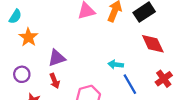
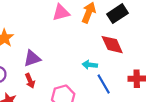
red diamond: (153, 44) -> (112, 45), moved
red cross: (164, 79) -> (137, 79), turned 35

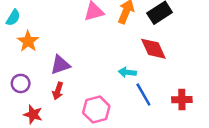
red cross: (137, 79) -> (182, 100), moved
red arrow: (30, 81) -> (58, 91), turned 40

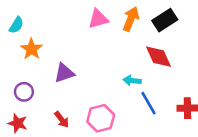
red arrow: (58, 91) -> (62, 119), moved, turned -56
red star: (33, 114) -> (18, 123), moved

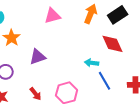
pink triangle: (98, 19) -> (53, 16), moved

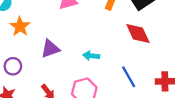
cyan arrow: (92, 63) -> (91, 56), moved

